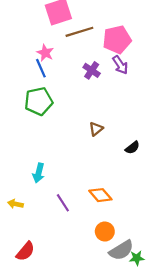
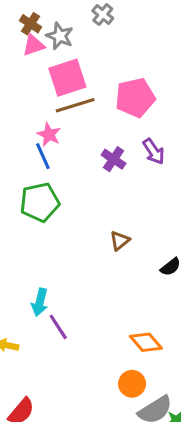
brown line: (79, 32) -> (75, 105), moved
pink pentagon: (117, 40) -> (135, 98), moved
orange diamond: (100, 195) -> (146, 342), moved
purple line: (63, 203) -> (58, 327), moved

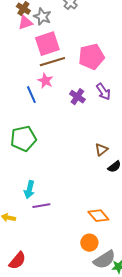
pink star: (49, 135) -> (45, 81), moved
green pentagon: (40, 202) -> (23, 139), moved
brown triangle: (120, 241) -> (101, 150), moved
purple line: (58, 327) -> (41, 206), turned -66

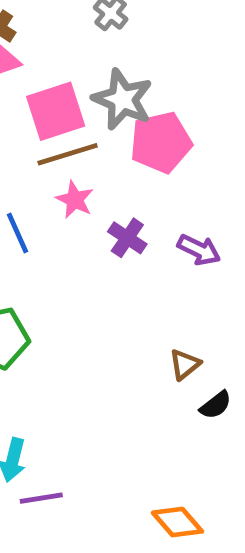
gray star: (42, 17) -> (123, 99), moved, size x1.4
pink star: (45, 81) -> (75, 200), moved
purple arrow: (103, 92) -> (199, 250), moved, turned -30

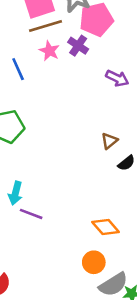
purple cross: (127, 238) -> (78, 46), moved
purple line: (41, 498) -> (31, 214), turned 30

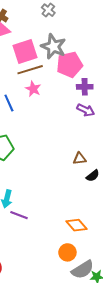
purple cross: (78, 46) -> (85, 87), moved, turned -35
brown triangle: (109, 141) -> (80, 159), turned 32

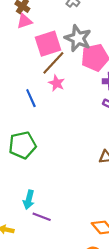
brown line: (30, 70) -> (53, 63), turned -30

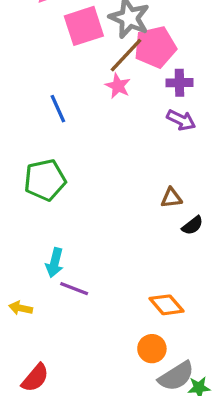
brown line: (53, 63) -> (126, 55), moved
pink star: (57, 83) -> (118, 86), moved

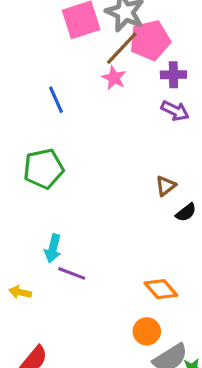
brown triangle: (171, 198) -> (166, 186), turned -30

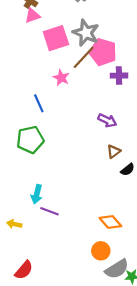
pink pentagon: (150, 40) -> (103, 52), turned 30
pink star: (114, 78) -> (61, 78), moved
blue line: (56, 100) -> (39, 103), moved
purple arrow: (175, 111) -> (107, 120), moved

